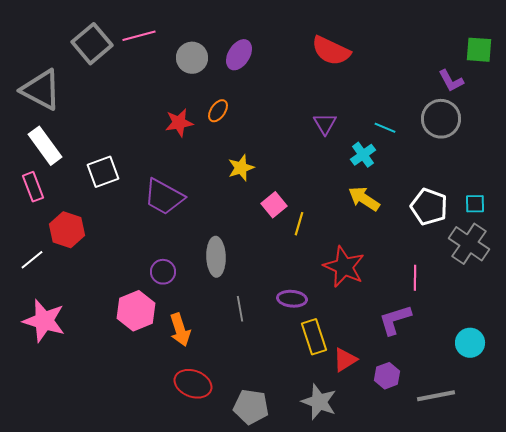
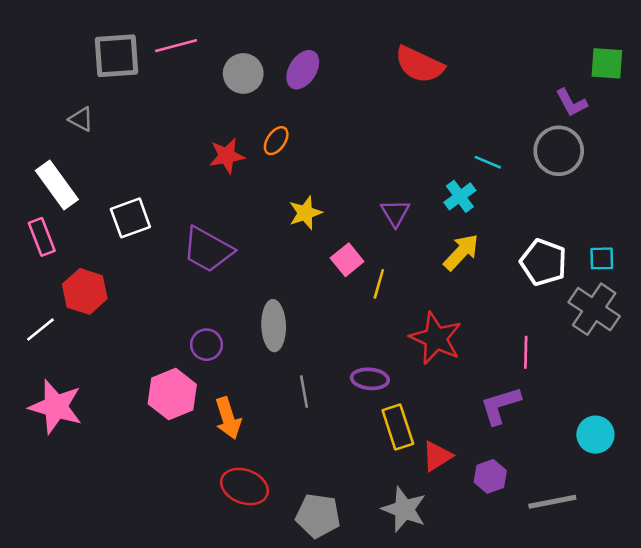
gray square: (92, 44) -> (117, 56), turned 36
gray triangle: (41, 90) -> (81, 119), moved, size x0.5
purple triangle: (325, 124) -> (395, 213), moved
yellow arrow: (364, 199) -> (461, 252), turned 100

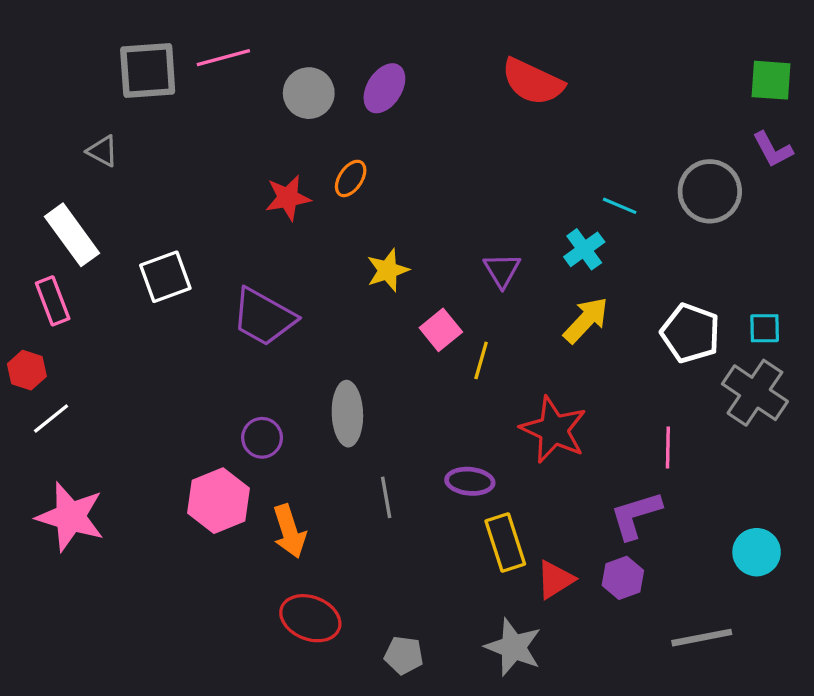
purple L-shape: (571, 103) -> (773, 149), moved
red hexagon: (85, 291) -> (27, 370), moved, size x0.7
purple hexagon: (490, 476) -> (623, 578), moved
gray pentagon: (318, 516) -> (404, 655), size x0.7

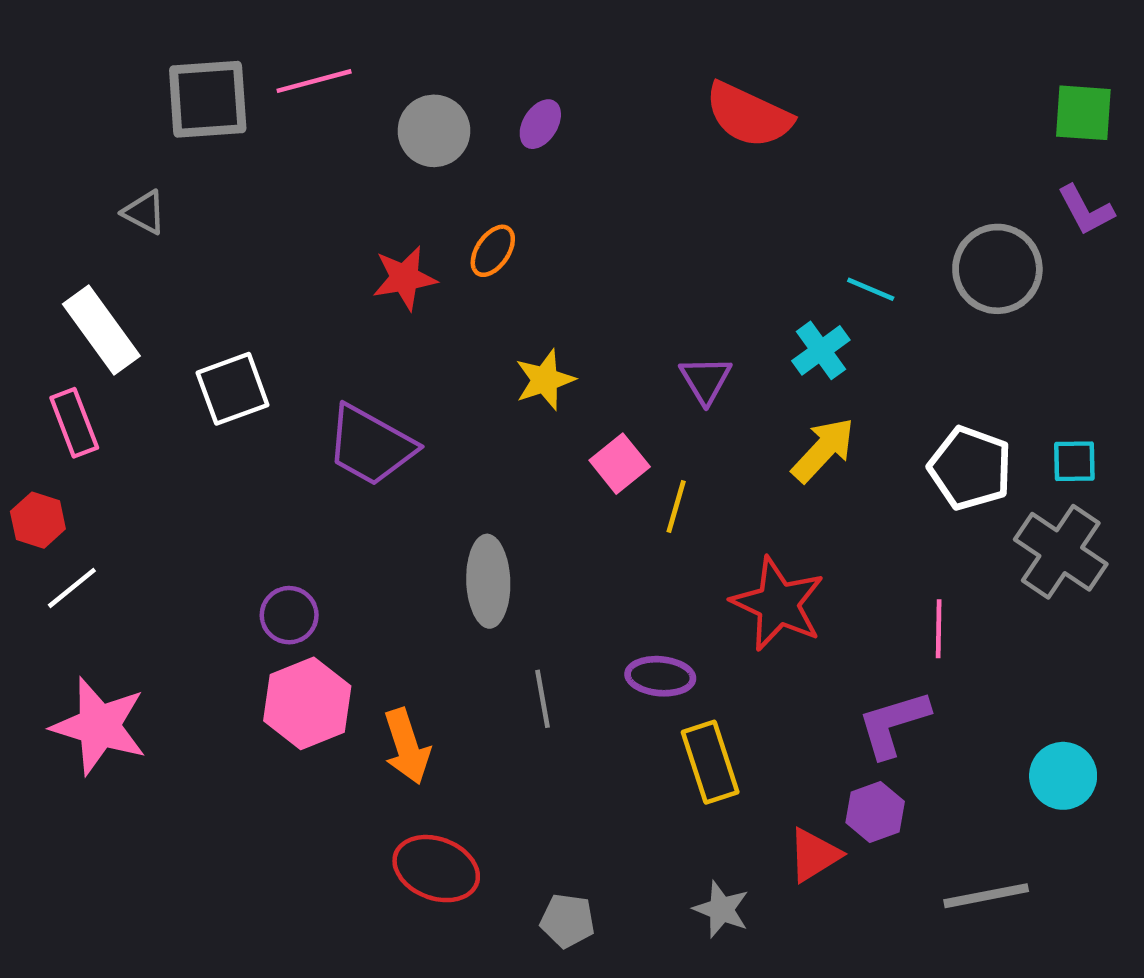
purple ellipse: (384, 88) -> (540, 124), size x0.7
purple circle: (262, 438) -> (289, 615), moved
red triangle: (555, 580) -> (814, 855), moved
gray star: (513, 647) -> (721, 909), size x0.7

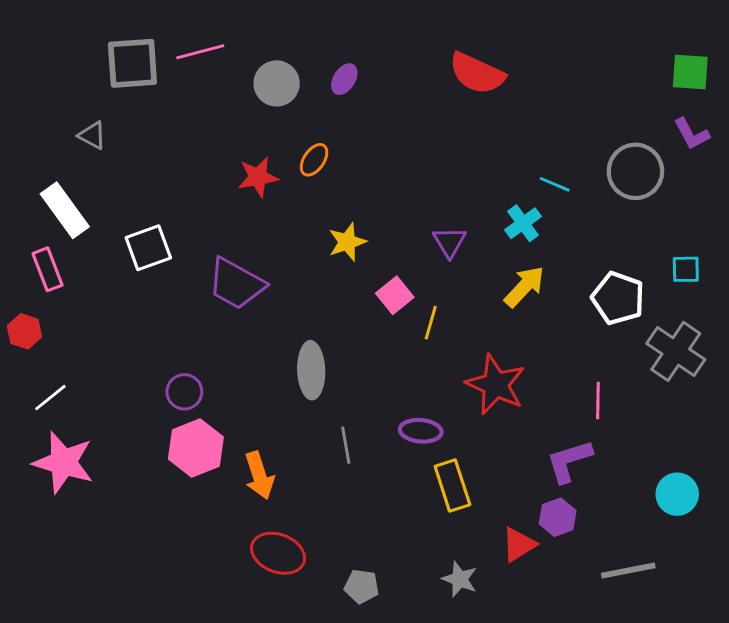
cyan square: (1074, 461) -> (686, 269), moved
white line: (72, 588) -> (50, 398), moved

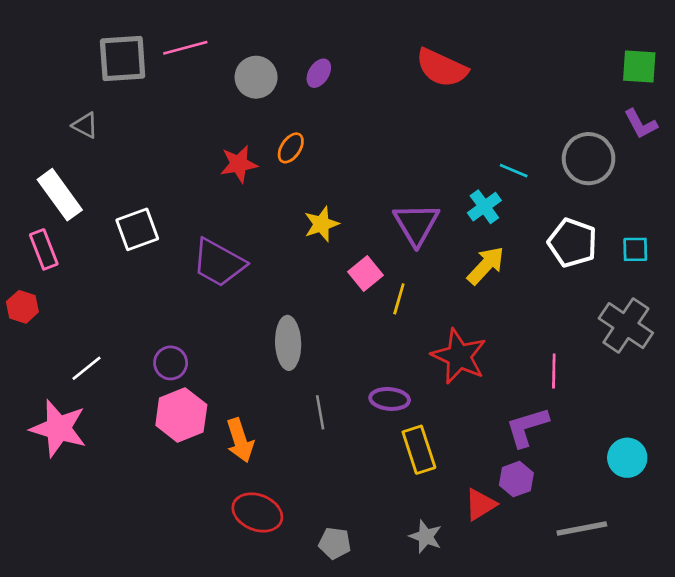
purple triangle: (450, 242) -> (416, 224), size x1.5
white pentagon: (618, 298) -> (572, 243), moved
white line: (50, 398) -> (86, 368), moved

